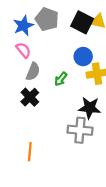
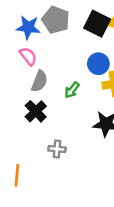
blue star: (23, 26) -> (28, 27), turned 30
gray cross: (80, 130) -> (57, 149), moved, size x0.6
orange line: (30, 152) -> (17, 175), moved

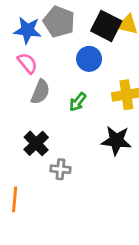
blue circle: (98, 64) -> (89, 59), moved
black cross: (36, 111) -> (36, 143), moved

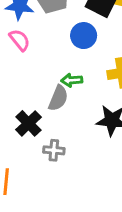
gray semicircle: (40, 92) -> (58, 98), moved
green arrow: (78, 102) -> (72, 80), turned 48

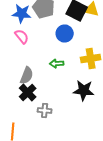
gray semicircle: (58, 98) -> (27, 76), moved

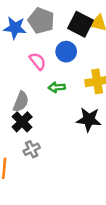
pink semicircle: (22, 36) -> (38, 61), moved
gray cross: (45, 110) -> (32, 149), moved, turned -32

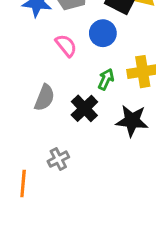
green arrow: (57, 87) -> (106, 79), moved, turned 119
black cross: (22, 122) -> (84, 108), moved

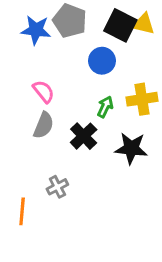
pink semicircle: (66, 45) -> (44, 91), moved

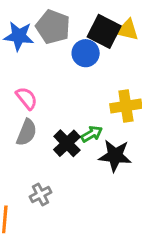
blue circle: (102, 61) -> (86, 53), moved
green arrow: (105, 107) -> (92, 134), moved, turned 35

